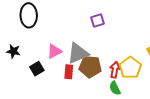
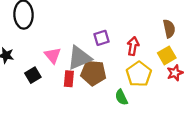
purple square: (97, 21) -> (102, 38), moved
pink triangle: (54, 51) -> (53, 55), turned -42
red arrow: (115, 70) -> (133, 46), moved

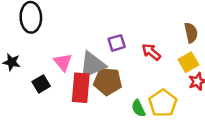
red arrow: (133, 46) -> (151, 52), turned -60
yellow pentagon: (139, 74) -> (163, 103), moved
red rectangle: (69, 79) -> (81, 88), size x1.6

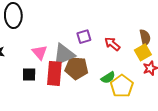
brown semicircle: (191, 33) -> (145, 38), moved
black square: (41, 84) -> (29, 74), moved, turned 32
green semicircle: (138, 108) -> (108, 78), moved, turned -96

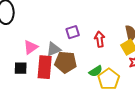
red arrow: (112, 44) -> (100, 39), turned 42
pink triangle: (40, 52) -> (31, 47), turned 35
gray triangle: (64, 54) -> (54, 49), size x0.7

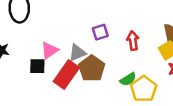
brown pentagon: (66, 62) -> (92, 68), turned 30
red rectangle: (45, 67) -> (66, 74), turned 30
black square: (21, 68) -> (37, 66), moved

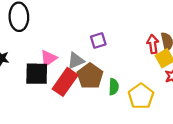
red arrow: (133, 41) -> (153, 44), moved
black square: (37, 66) -> (37, 74), size x1.5
green semicircle: (128, 79) -> (114, 87), moved, turned -56

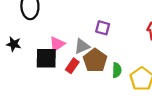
purple square: (98, 40) -> (103, 28), turned 32
red rectangle: (65, 82) -> (72, 66), size x0.6

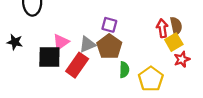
brown pentagon: (95, 60) -> (109, 47), moved
red rectangle: (72, 66) -> (77, 65), size x1.5

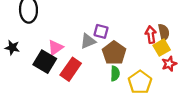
gray triangle: (87, 44) -> (88, 41), moved
brown pentagon: (109, 47) -> (114, 53), moved
black square: (49, 57) -> (45, 62), turned 30

